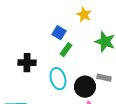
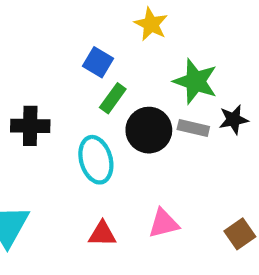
gray rectangle: (104, 78) -> (193, 128), moved
black circle: (85, 87) -> (149, 130), moved

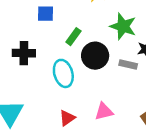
blue square: (98, 62) -> (46, 14), moved, turned -30
gray rectangle: (193, 128) -> (128, 65), moved
red triangle: (102, 234) -> (67, 118), turned -36

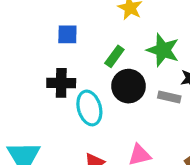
green rectangle: (73, 37) -> (114, 56), moved
black cross: (24, 53) -> (61, 83), moved

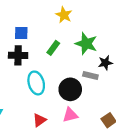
black cross: (61, 83) -> (18, 55), moved
black circle: (129, 86) -> (70, 89), moved

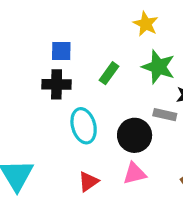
yellow star: (64, 15) -> (146, 24), moved

